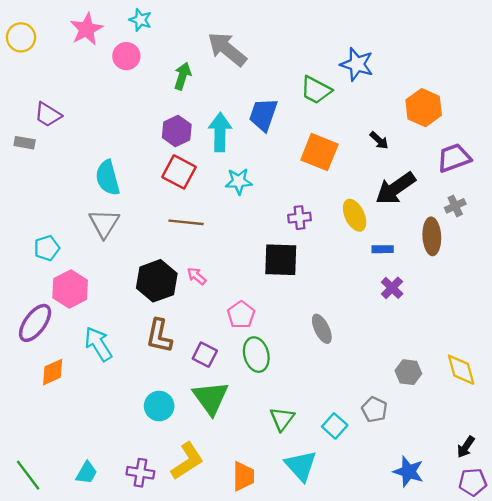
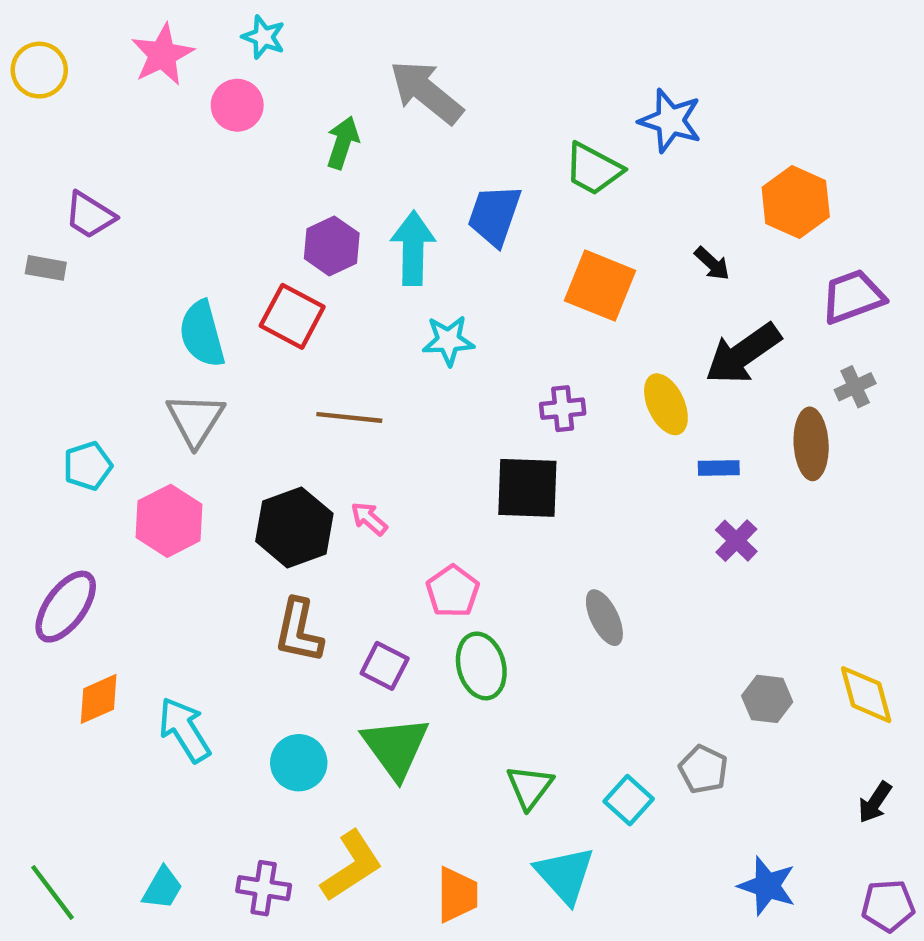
red square: (179, 172) -> (292, 316), moved
pink hexagon: (70, 289) -> (169, 521), moved
cyan arrow: (98, 344) -> (184, 730), moved
black arrow: (466, 447) -> (875, 802), moved

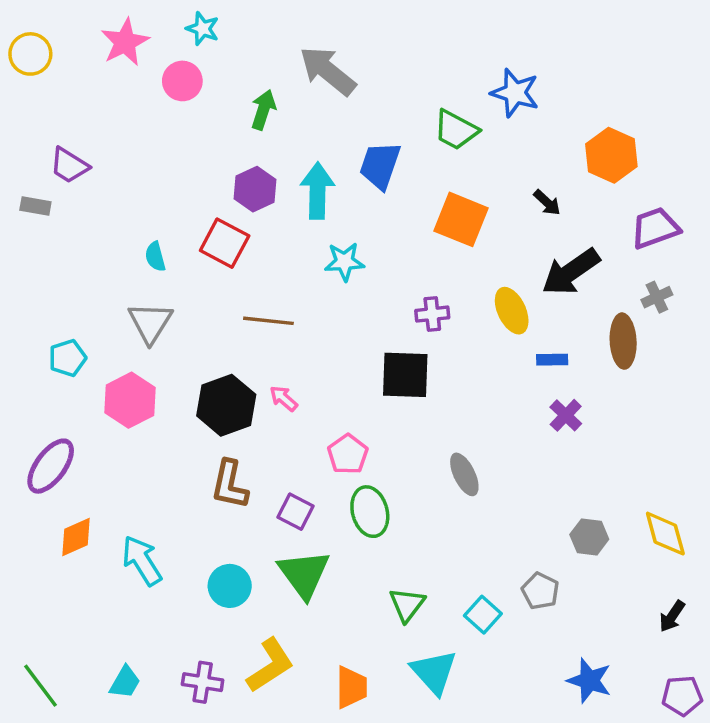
cyan semicircle: (202, 334) -> (155, 257), size x0.6

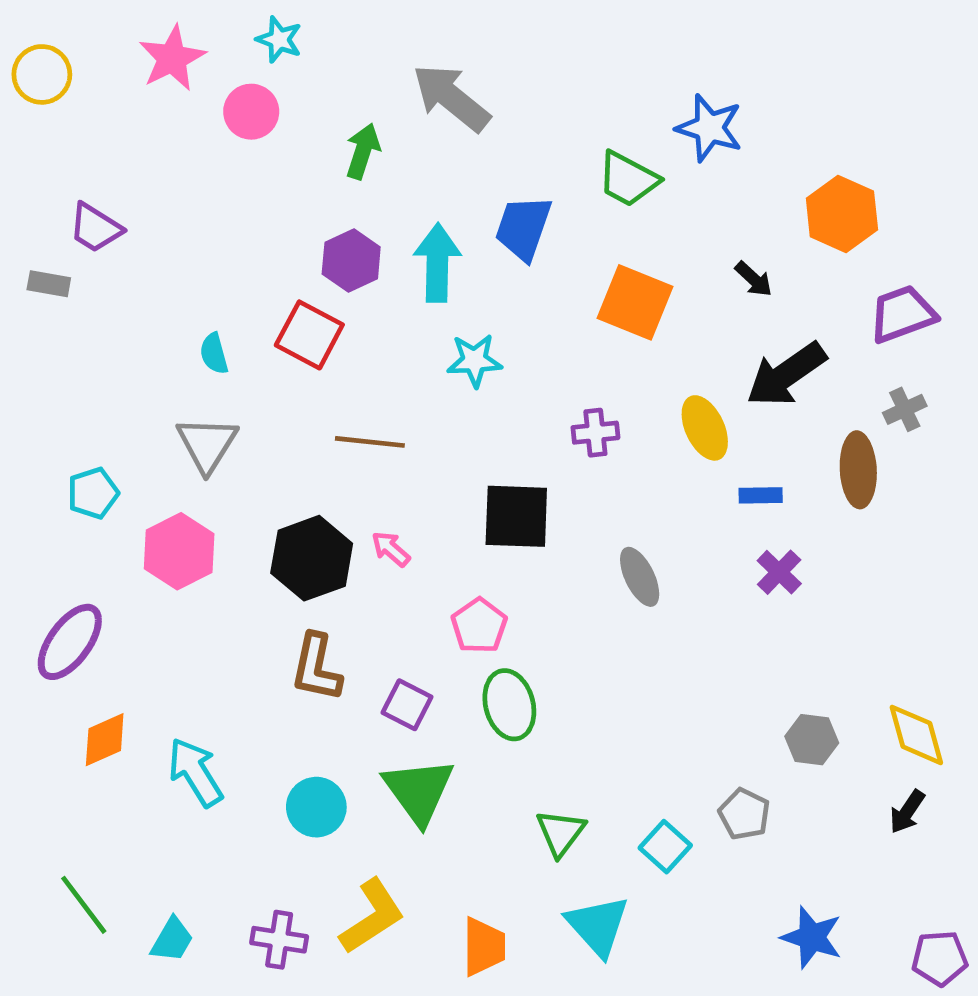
black square: (405, 375) -> (516, 516), moved
gray ellipse: (464, 474) -> (640, 577), moved
black arrow: (672, 616) -> (907, 812), moved
green line: (40, 686) -> (84, 905), moved

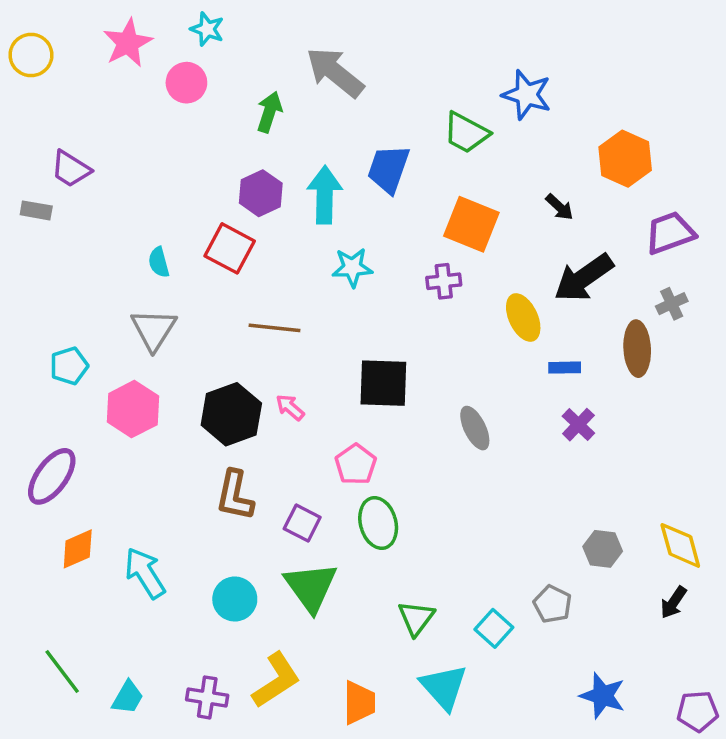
purple cross: (595, 433) -> (444, 281), moved

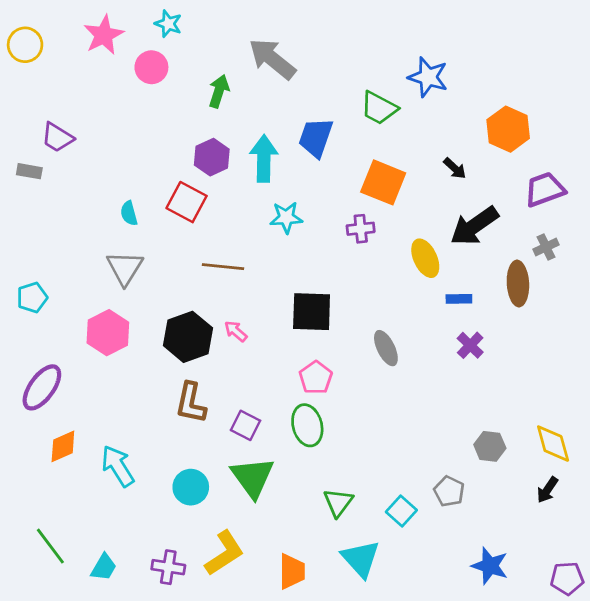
cyan pentagon: (69, 366) -> (32, 298), moved
pink pentagon: (356, 464) -> (316, 378), moved

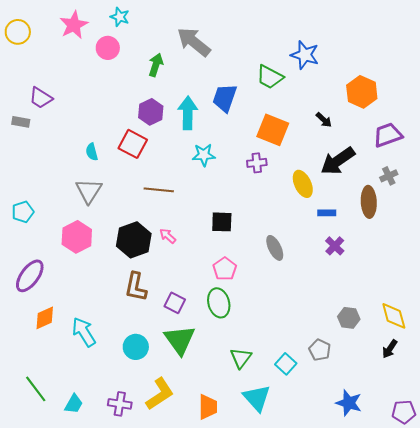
black square: (312, 312) -> (222, 222), size x0.7

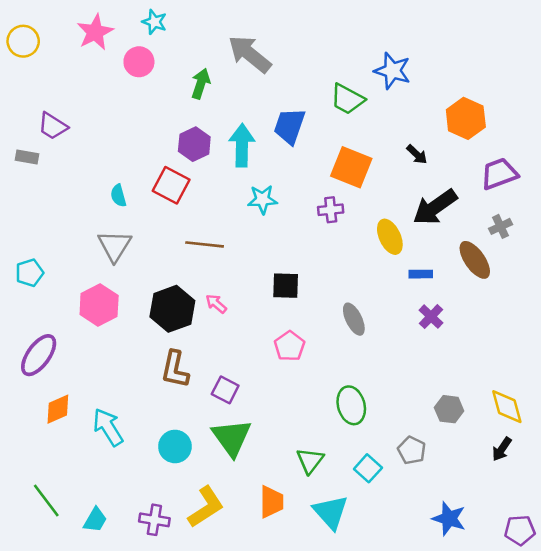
brown ellipse: (369, 202) -> (475, 260), turned -32
green ellipse: (219, 303) -> (351, 405), moved
orange trapezoid: (208, 407) -> (271, 502), moved

